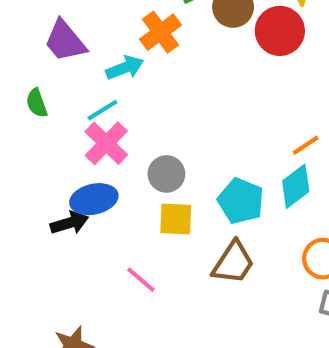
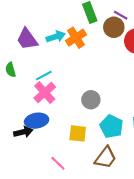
cyan arrow: (125, 68) -> (56, 37), moved
gray circle: (166, 174) -> (91, 100), moved

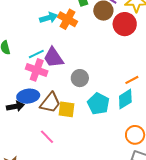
orange cross: (76, 38) -> (68, 19), turned -30
purple trapezoid: (27, 39) -> (53, 58), moved
pink cross: (45, 93) -> (37, 70), turned -30
brown trapezoid: (106, 158) -> (50, 103), moved

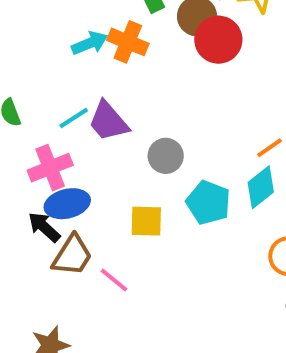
red circle: (125, 24) -> (218, 40), moved
pink cross: (37, 70) -> (50, 168), moved, turned -35
brown trapezoid: (50, 103) -> (72, 255), moved
black arrow: (15, 106) -> (44, 227), turned -120

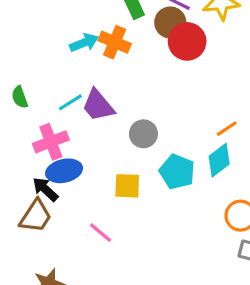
brown trapezoid: (72, 255) -> (36, 216), moved

